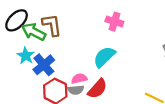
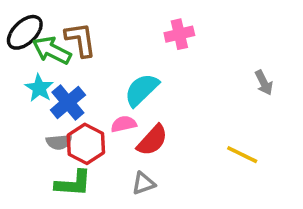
pink cross: (114, 22) -> (179, 34), turned -30
cyan semicircle: (104, 57) -> (142, 90), moved
gray semicircle: (76, 90) -> (59, 142), moved

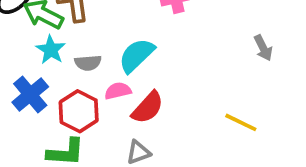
cyan star: (39, 88) -> (51, 50), moved
blue cross: (68, 102) -> (30, 94), moved
gray semicircle: (59, 142) -> (88, 63), moved

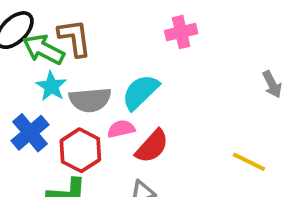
gray semicircle: (88, 63) -> (90, 100), size x1.5

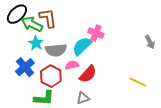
pink cross: (181, 32) -> (96, 33), moved, turned 35

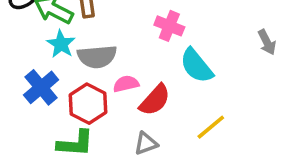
cyan semicircle: (82, 46) -> (196, 66), moved, turned -85
yellow line: (138, 82) -> (211, 127), moved, turned -66

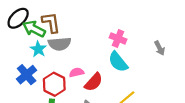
pink cross: (169, 26) -> (118, 38), moved
gray semicircle: (97, 57) -> (60, 44), moved

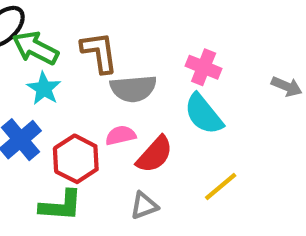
brown L-shape: (51, 23) -> (99, 52), moved
gray semicircle: (60, 44) -> (133, 89), moved
gray arrow: (160, 48) -> (287, 86), turned -40

